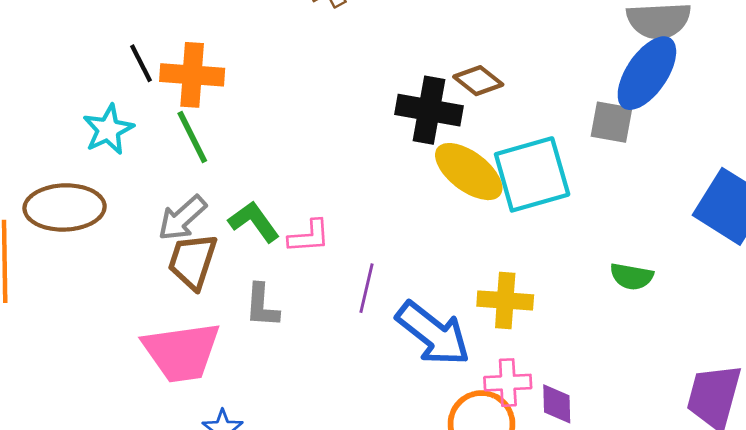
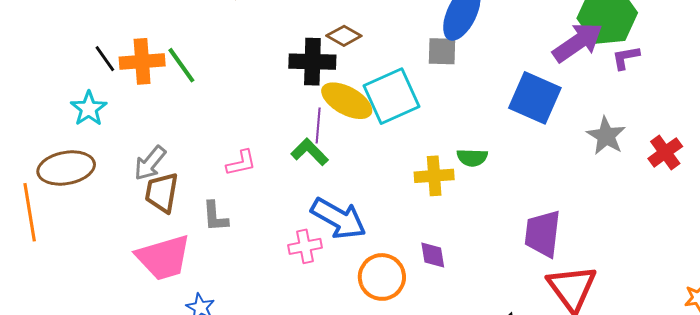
green line: (192, 137) -> (181, 65), moved
green L-shape: (254, 222) -> (310, 152), moved
purple line: (367, 288) -> (318, 125), moved
yellow cross: (505, 300) -> (434, 176), moved
pink cross: (508, 383) -> (305, 246), moved

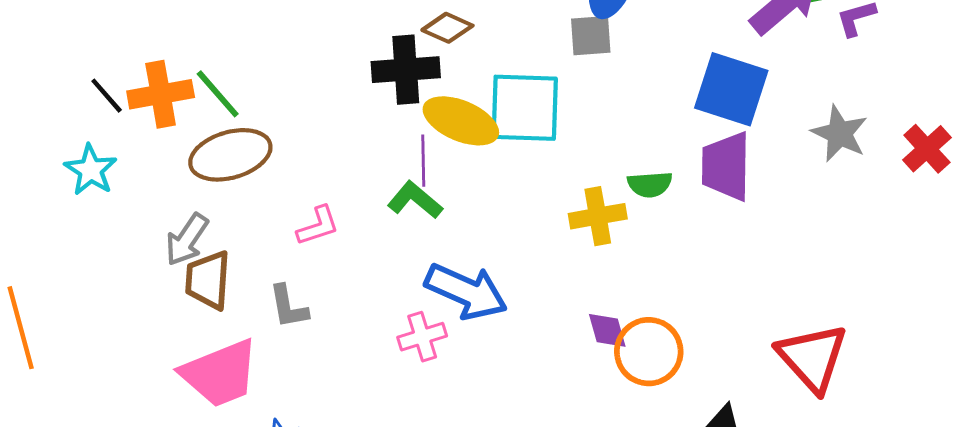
cyan square: (392, 96) -> (525, 108), turned 32
brown ellipse: (66, 168) -> (230, 155), moved
purple trapezoid: (543, 234) -> (726, 166), moved
orange circle: (382, 277) -> (649, 352), moved

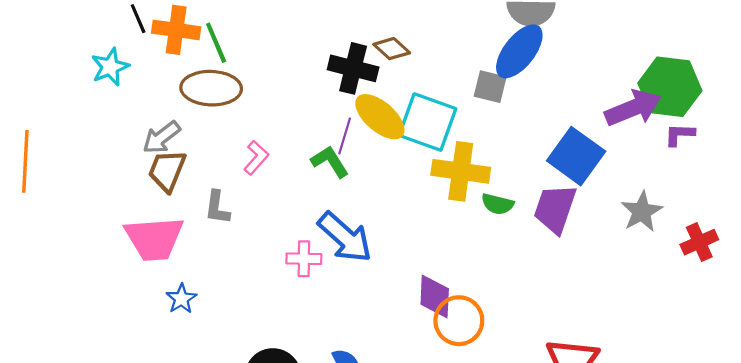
yellow cross: (598, 216) -> (461, 171), moved, size x1.4
pink L-shape: (318, 226) -> (256, 158), turned -48
purple diamond: (607, 330) -> (435, 296), size x1.4

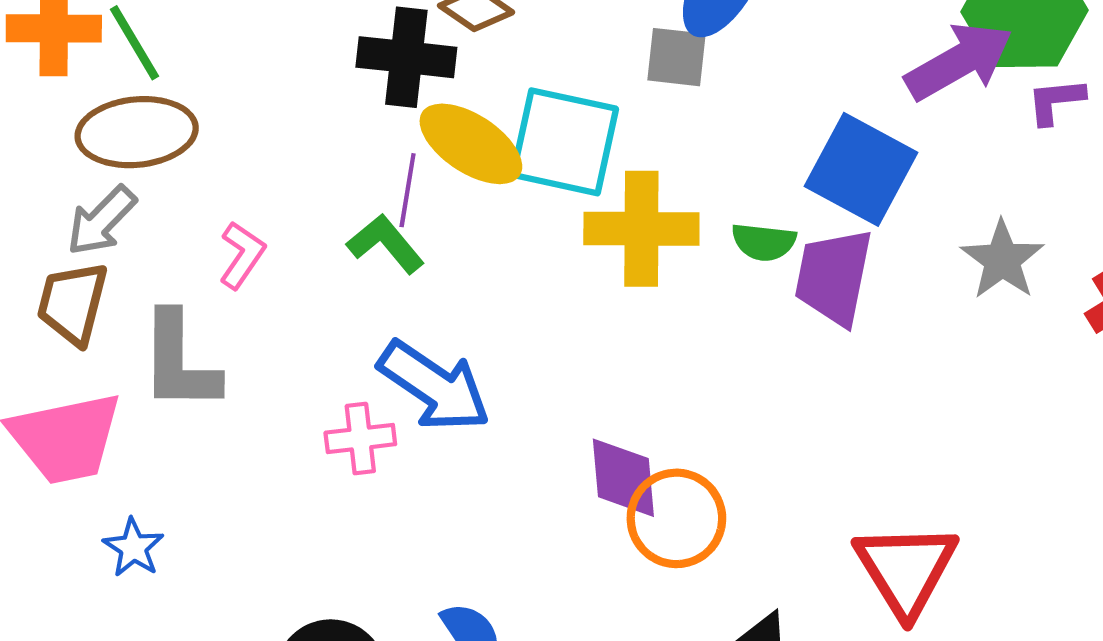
gray arrow: (161, 137) -> (101, 221), moved
green semicircle: (498, 204) -> (764, 242), moved
gray L-shape: (217, 207) -> (179, 362), size x1.6

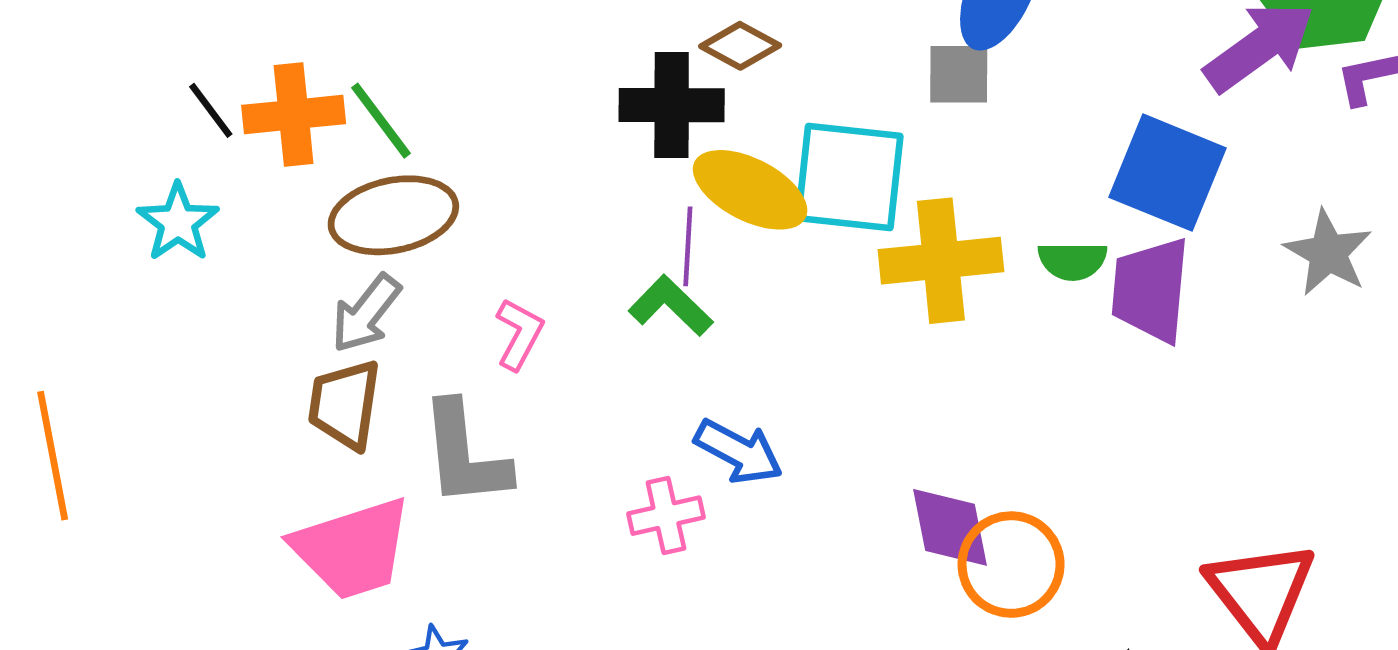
blue arrow: (434, 386) -> (739, 452), size x0.7

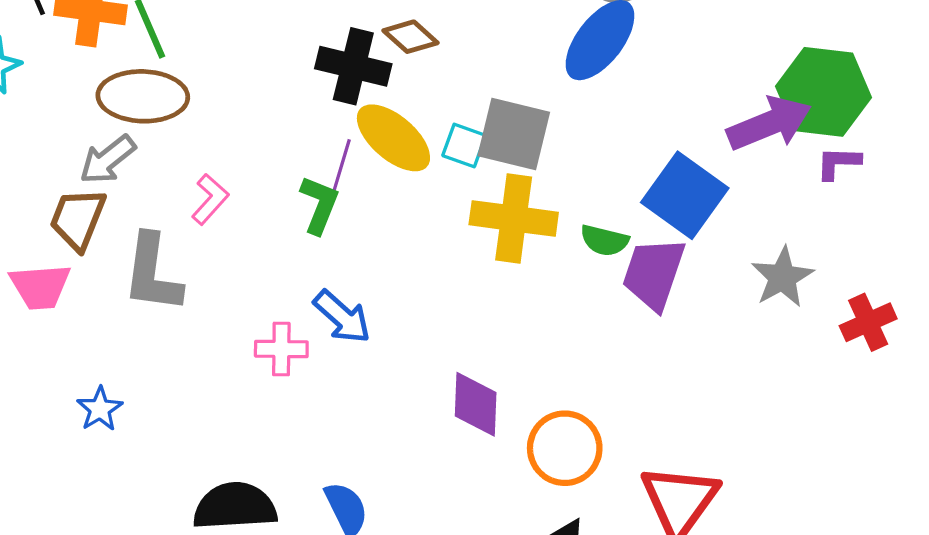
gray square: (959, 74) -> (514, 134), moved, size x1.5
cyan square: (849, 177) -> (464, 145), size x0.5
green L-shape: (671, 306) -> (319, 205), turned 54
pink trapezoid: (352, 549) -> (40, 287), moved, size x0.7
orange circle: (1011, 565) -> (565, 448), moved

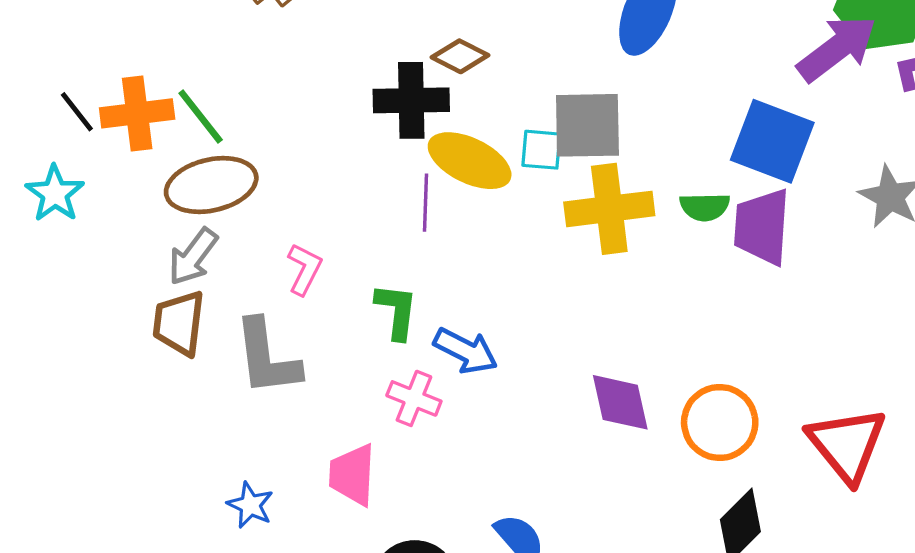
green L-shape: (319, 205) -> (396, 311), moved
pink trapezoid: (40, 287) -> (352, 475), moved, turned 112
pink cross: (281, 349) -> (414, 398), turned 36

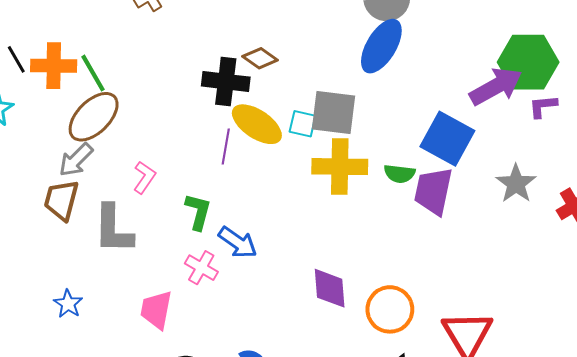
brown ellipse: (211, 185) -> (94, 117), turned -40
blue star: (250, 505) -> (68, 304), moved

